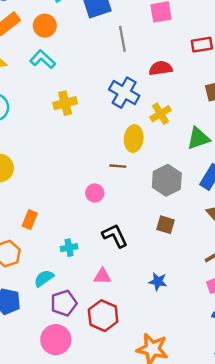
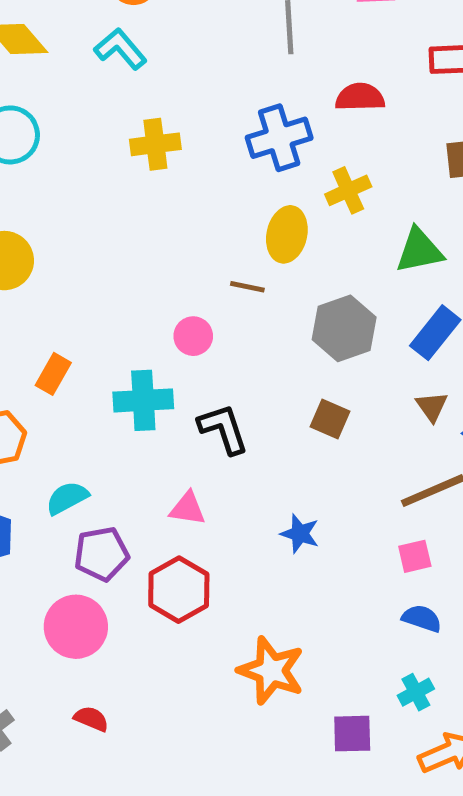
blue cross: (124, 93) -> (279, 138), turned 36
cyan cross: (69, 248) -> (143, 400), moved, size x1.6

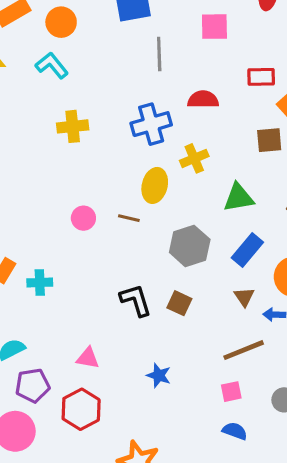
pink circle: (193, 336) -> (83, 218), moved
cyan cross: (143, 400) -> (40, 282), moved, size x0.7
black L-shape: (223, 429) -> (136, 300), moved

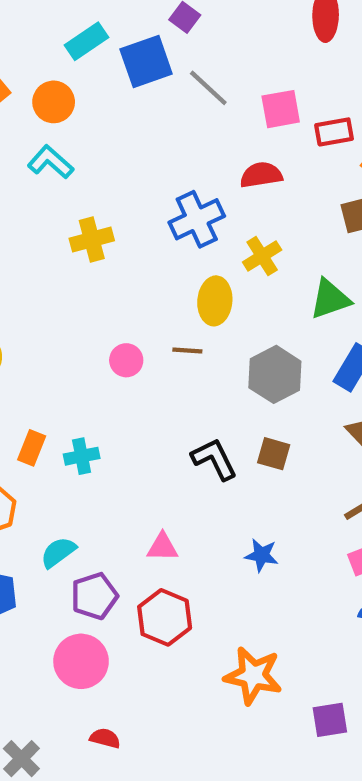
pink square: (214, 27) -> (281, 109), moved
gray line: (159, 54) -> (208, 88), moved, turned -36

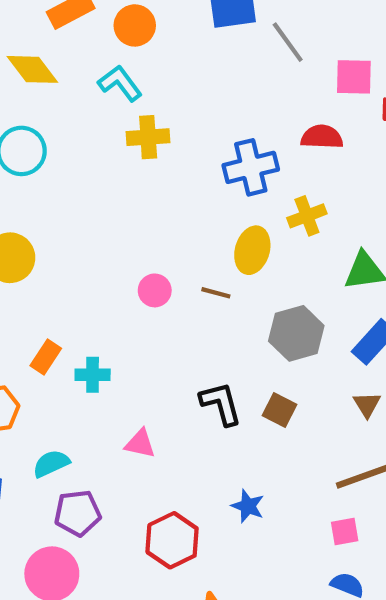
yellow cross: (92, 239) -> (148, 137), moved
pink triangle: (162, 547) -> (140, 444), moved
red hexagon: (165, 617) -> (172, 540), moved

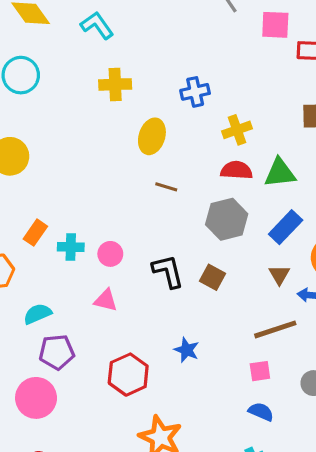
yellow cross: (148, 137) -> (115, 84), moved
red semicircle: (322, 137) -> (236, 170), moved
blue cross: (251, 167) -> (195, 92), size x0.7
yellow ellipse: (252, 250) -> (152, 136), moved
pink circle: (155, 290) -> (110, 254), moved

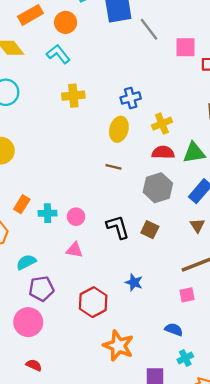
yellow ellipse: (152, 136) -> (119, 129), moved
blue semicircle: (261, 412) -> (174, 329), moved

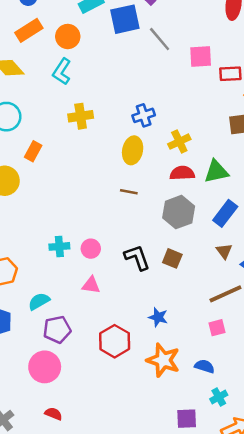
cyan L-shape: (58, 54) -> (62, 72), turned -105
orange rectangle: (22, 204) -> (33, 151), moved
orange star: (118, 346) -> (163, 360), moved

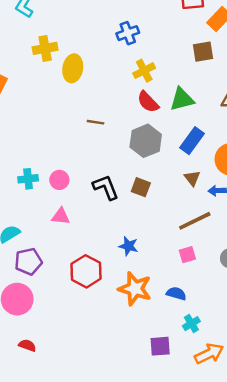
blue cross: (144, 115) -> (128, 33), moved
yellow ellipse: (133, 150) -> (73, 68), moved
red semicircle: (182, 173) -> (148, 102), turned -130

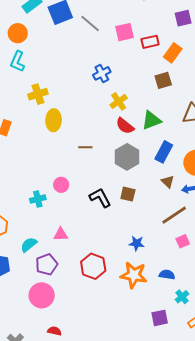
yellow ellipse: (73, 68) -> (54, 120), moved
pink circle: (59, 180) -> (61, 185), moved
pink triangle: (61, 216) -> (61, 234), moved
blue star: (128, 246) -> (137, 243), moved
pink square: (187, 255) -> (183, 241), moved

